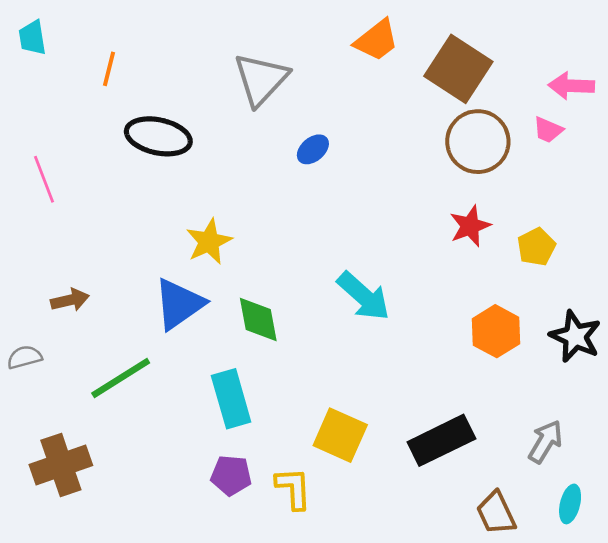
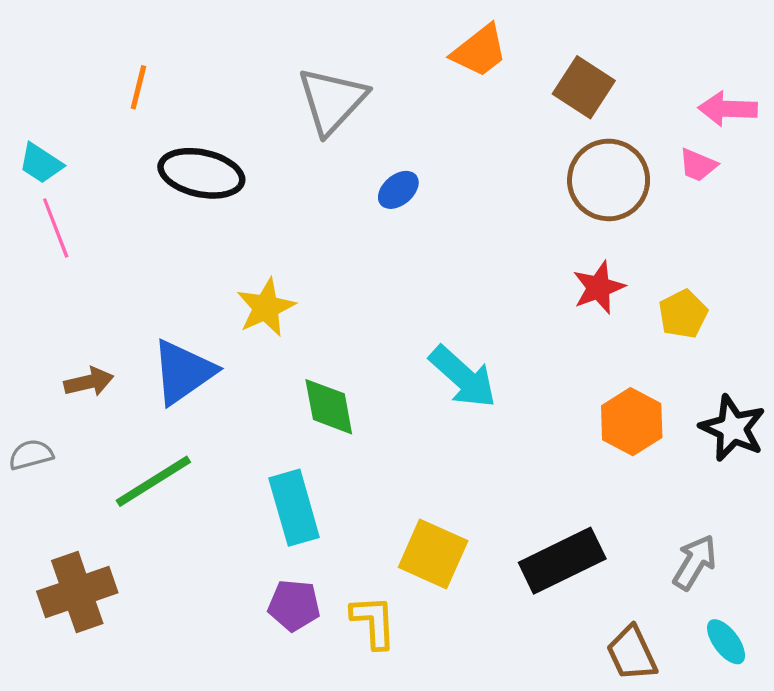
cyan trapezoid: (32, 38) -> (41, 163), moved, turned -48
brown square: (458, 69) -> (584, 87), size x0.7
blue triangle: (179, 304) -> (183, 372), moved
cyan ellipse: (570, 504) -> (726, 642), turned -51

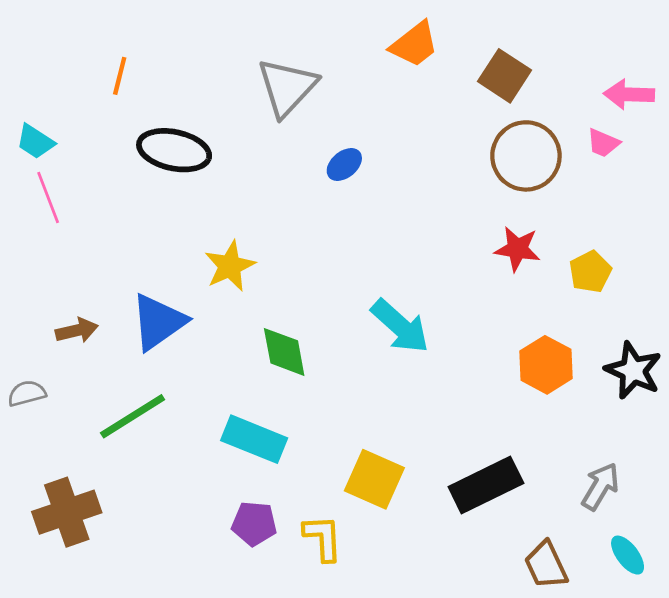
red star: (599, 288) -> (517, 249), turned 30
cyan rectangle: (294, 508) -> (254, 439), turned -52

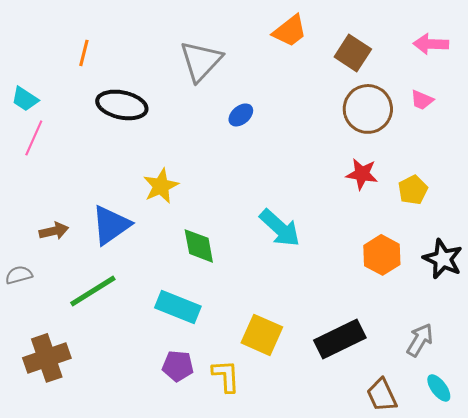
pink arrow: (629, 94) -> (431, 44), moved
pink line: (48, 197) -> (34, 138), turned 45

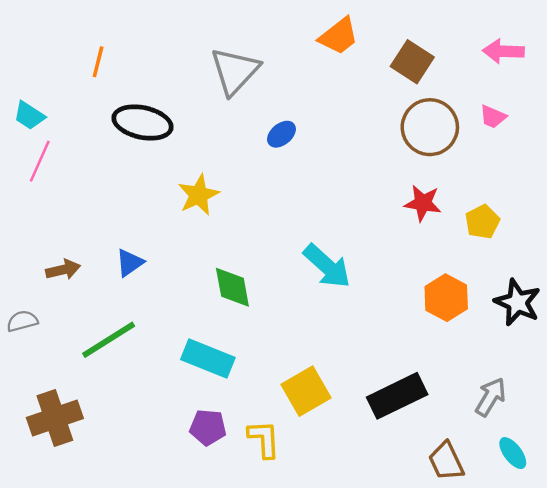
yellow star: (161, 186) -> (199, 195), moved
blue triangle: (111, 225) -> (130, 263), size x0.6
yellow square: (262, 335) -> (306, 391), turned 36

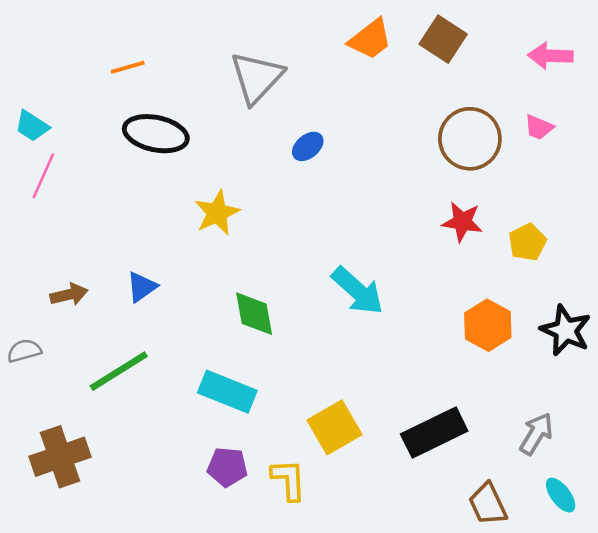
orange line: (98, 62) -> (128, 67), moved, turned 60
brown square: (412, 62) -> (443, 39), moved

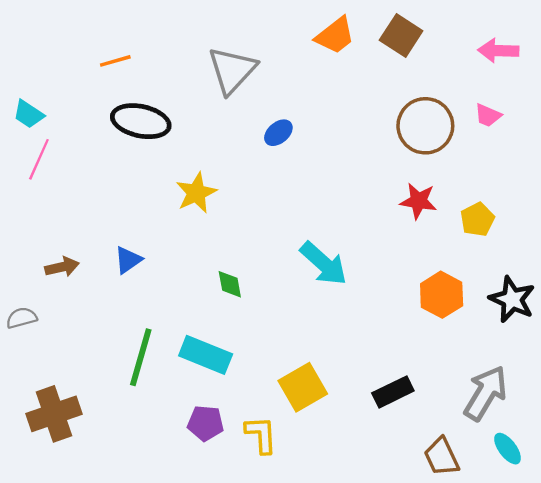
green diamond: (254, 314) -> (230, 284), size x0.7
green line: (119, 371) -> (141, 357), moved, turned -42
black rectangle: (434, 432) -> (393, 392), size x0.7
gray arrow: (536, 434) -> (486, 393), size x1.4

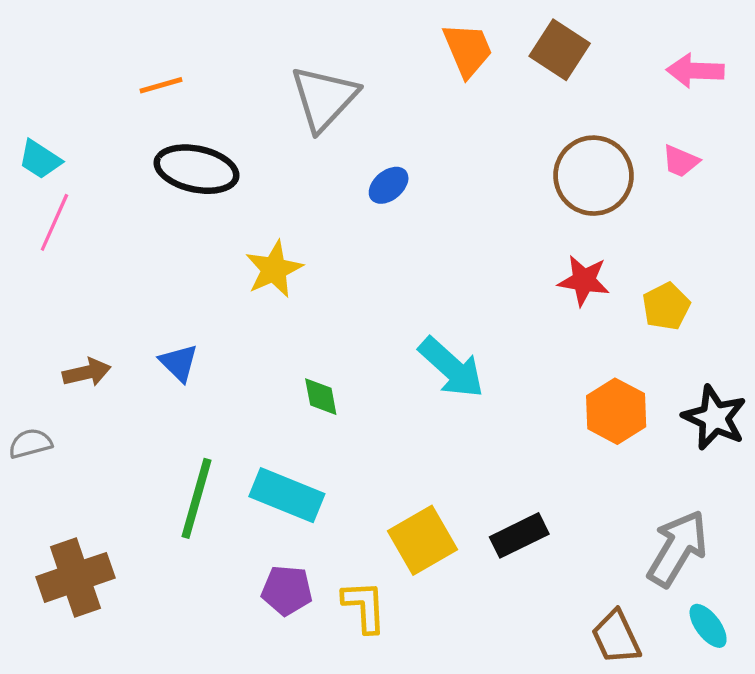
orange trapezoid: (335, 36) -> (468, 50), turned -75
blue triangle: (128, 260) -> (179, 363), turned -40
black rectangle: (393, 392) -> (519, 535), moved

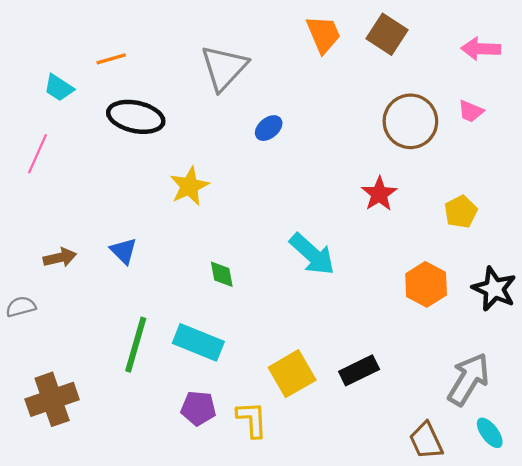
cyan trapezoid: (40, 159) -> (59, 88), moved
red star: (584, 280) -> (379, 194), moved, turned 30

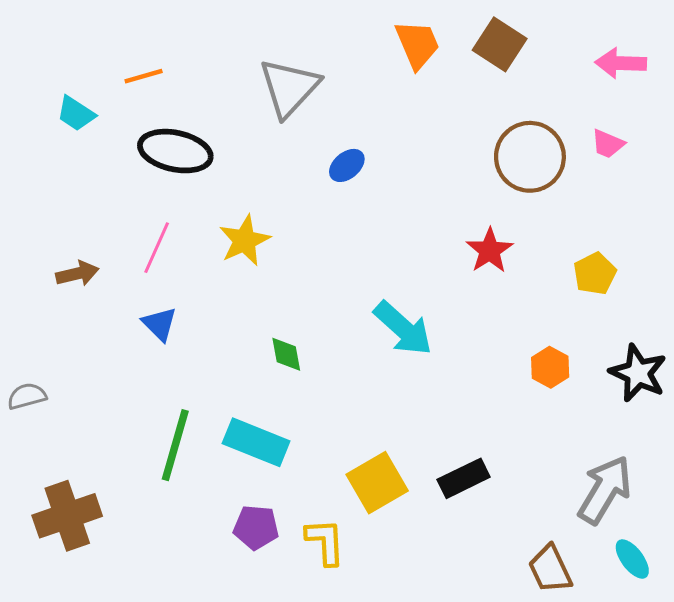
pink line: (38, 154) -> (157, 248), moved
brown arrow: (60, 258) -> (77, 274), moved
orange hexagon: (426, 284) -> (550, 367), size x0.7

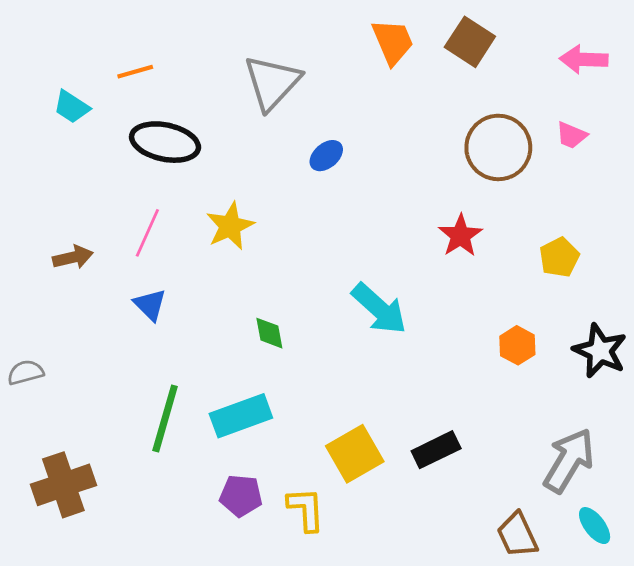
cyan rectangle: (256, 442) -> (241, 416), turned -42

